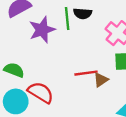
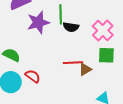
black semicircle: (83, 14) -> (71, 27), moved
red semicircle: (41, 92) -> (33, 76), size x0.7

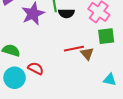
brown triangle: (85, 69) -> (87, 54), turned -32

